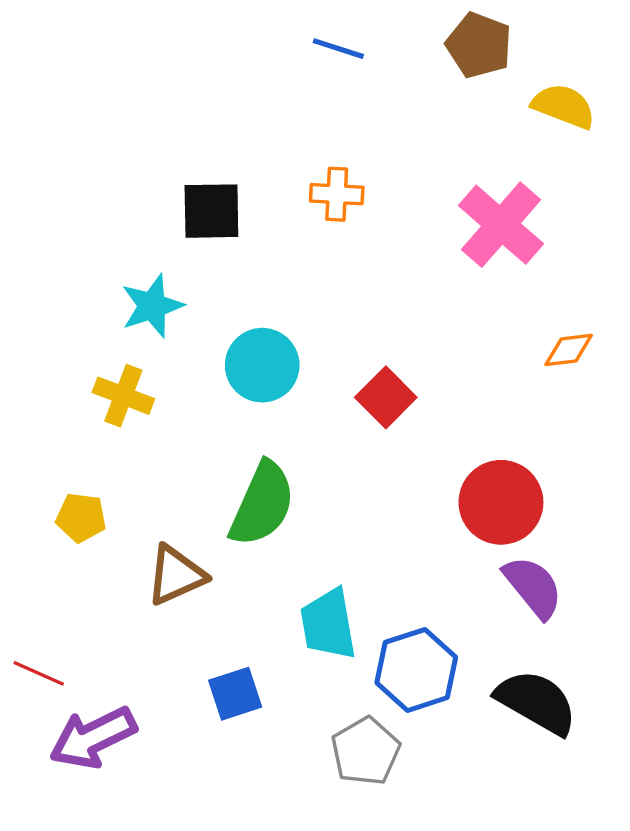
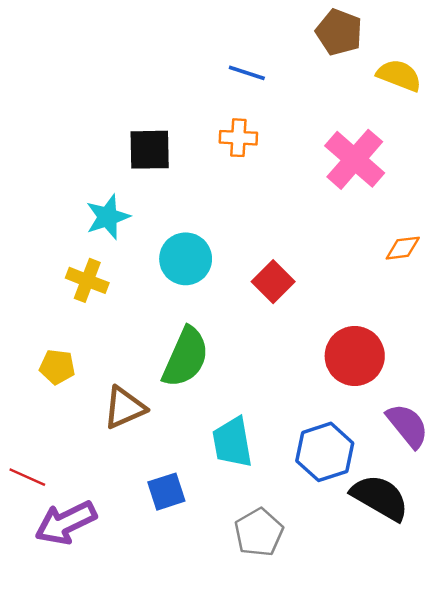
blue line: (338, 49) -> (247, 73), moved
purple semicircle: (533, 587) -> (407, 426), moved
blue hexagon: (416, 670) -> (325, 452), moved

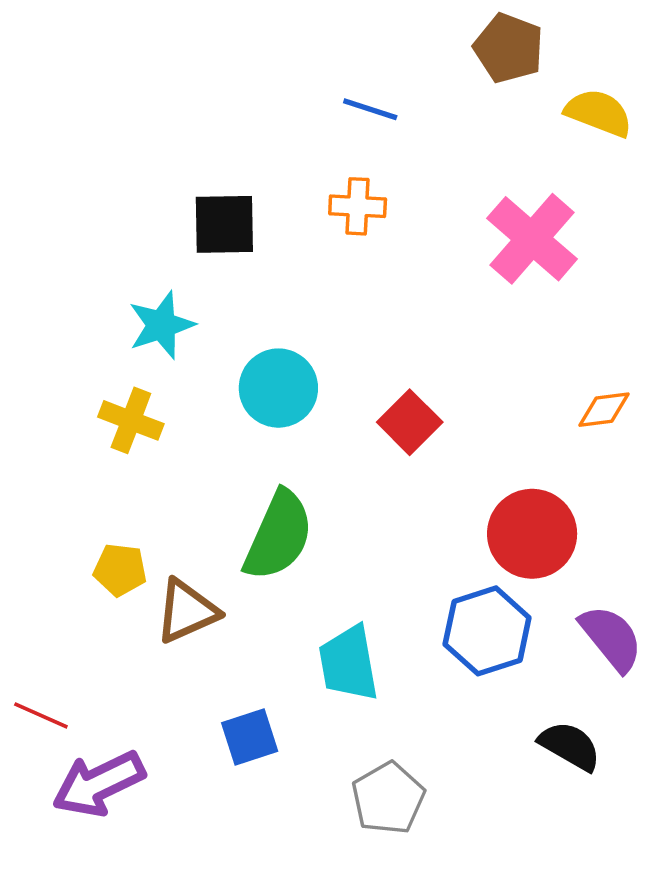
orange diamond: (403, 248) -> (604, 410), moved
yellow pentagon: (57, 367) -> (120, 570), moved
blue hexagon: (325, 452) -> (487, 631), moved
black semicircle: (380, 498) -> (570, 746), size x0.7

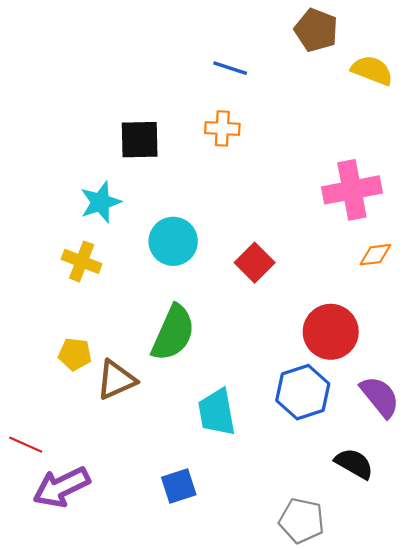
pink cross: (532, 239) -> (352, 190), moved, turned 38
blue square: (250, 737) -> (179, 486), moved
gray pentagon: (388, 798) -> (302, 521), moved, turned -30

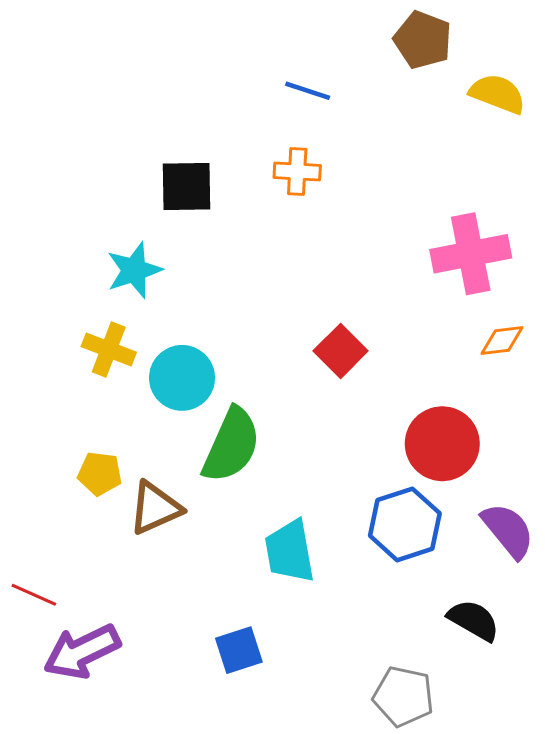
cyan circle: (173, 241) -> (182, 378), moved

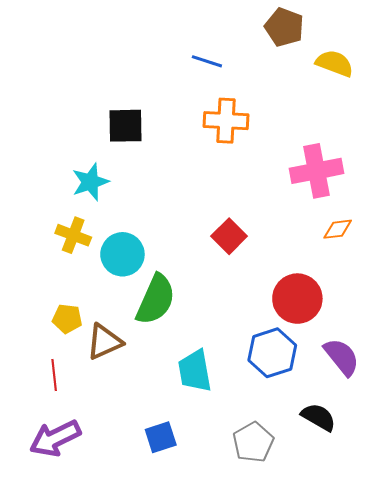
orange cross: (297, 172) -> (226, 121), moved, size x1.4
red line: (34, 595) -> (54, 375), moved, turned 60
gray pentagon: (403, 696) -> (253, 442), moved, turned 30

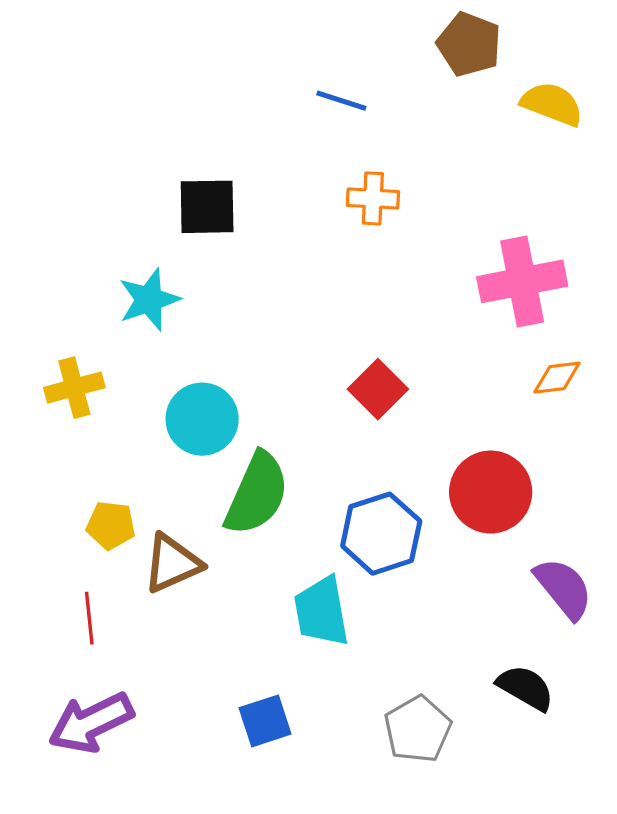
orange cross: (226, 121) -> (373, 198), size x0.7
yellow cross: (73, 235) -> (74, 388), moved, turned -36
blue hexagon: (272, 353) -> (381, 534), moved

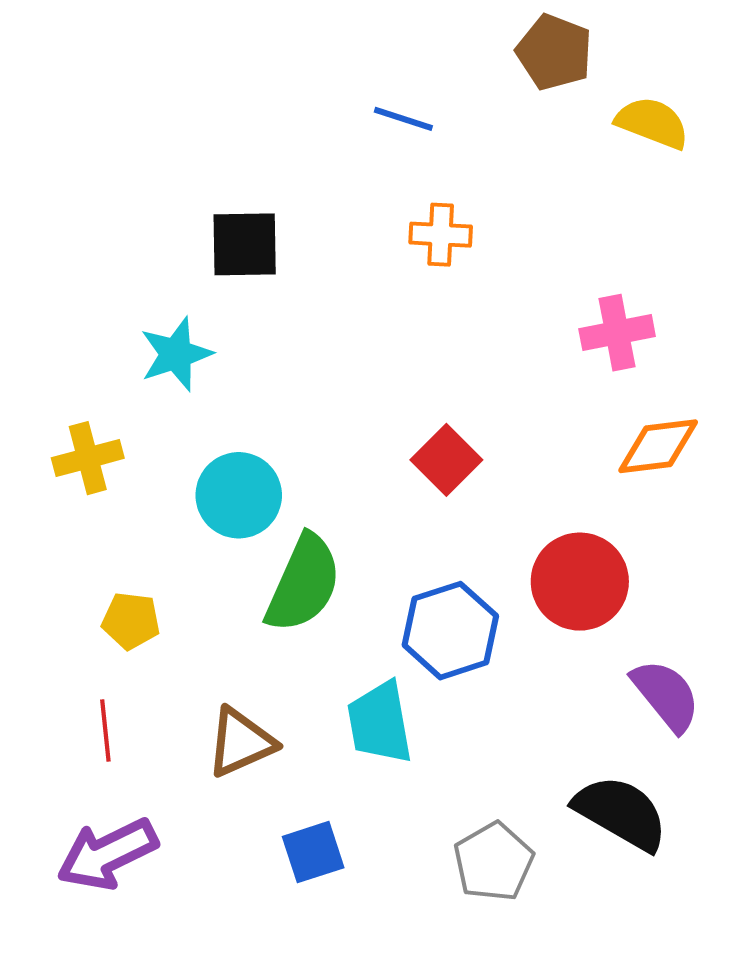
pink cross: (522, 281) -> (617, 333), size x0.7
orange diamond: (557, 378) -> (658, 446), size x1.4
brown triangle: (172, 563) -> (241, 742), moved
black semicircle: (525, 688) -> (621, 813), size x1.4

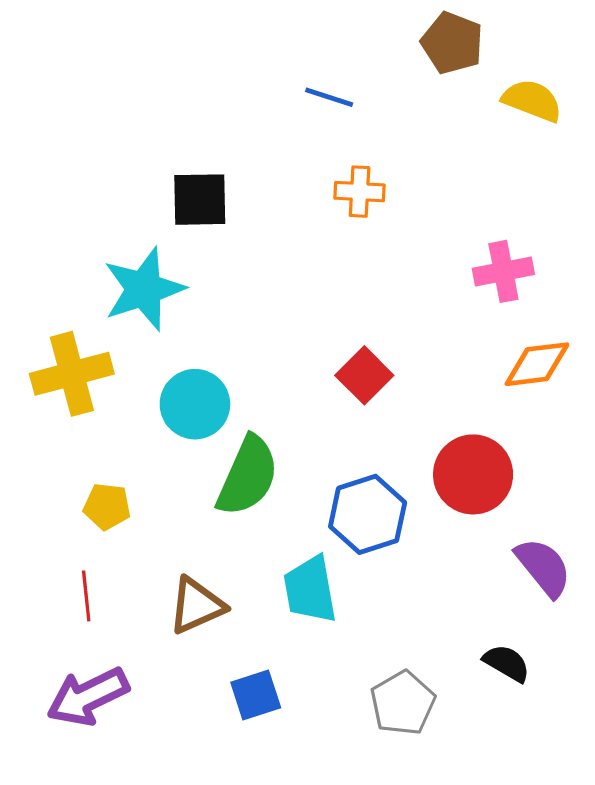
cyan star: (176, 354) -> (144, 289), size x1.4
yellow cross: (88, 458) -> (72, 374), size x1.4
black semicircle: (621, 813) -> (507, 663), size x0.6

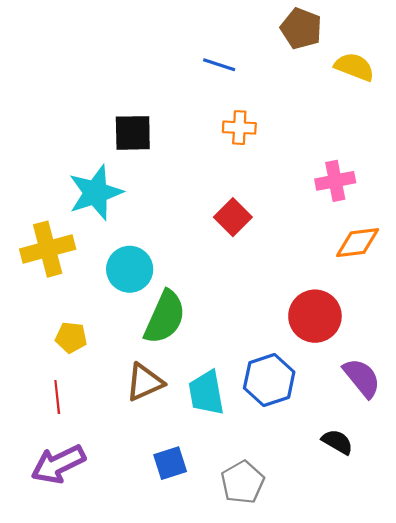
red square: (364, 375) -> (233, 217), moved
blue hexagon: (368, 514) -> (269, 380), moved
brown triangle: (197, 606) -> (145, 382), moved
gray pentagon: (403, 703) -> (243, 482), moved

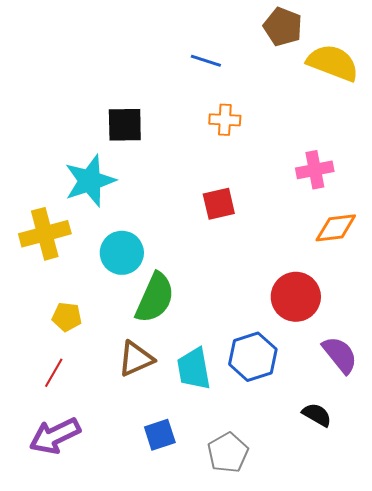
yellow semicircle: (354, 67) -> (333, 63), size x1.4
red square: (233, 217) -> (219, 204), turned 32
red line: (57, 397) -> (54, 373), turned 36

